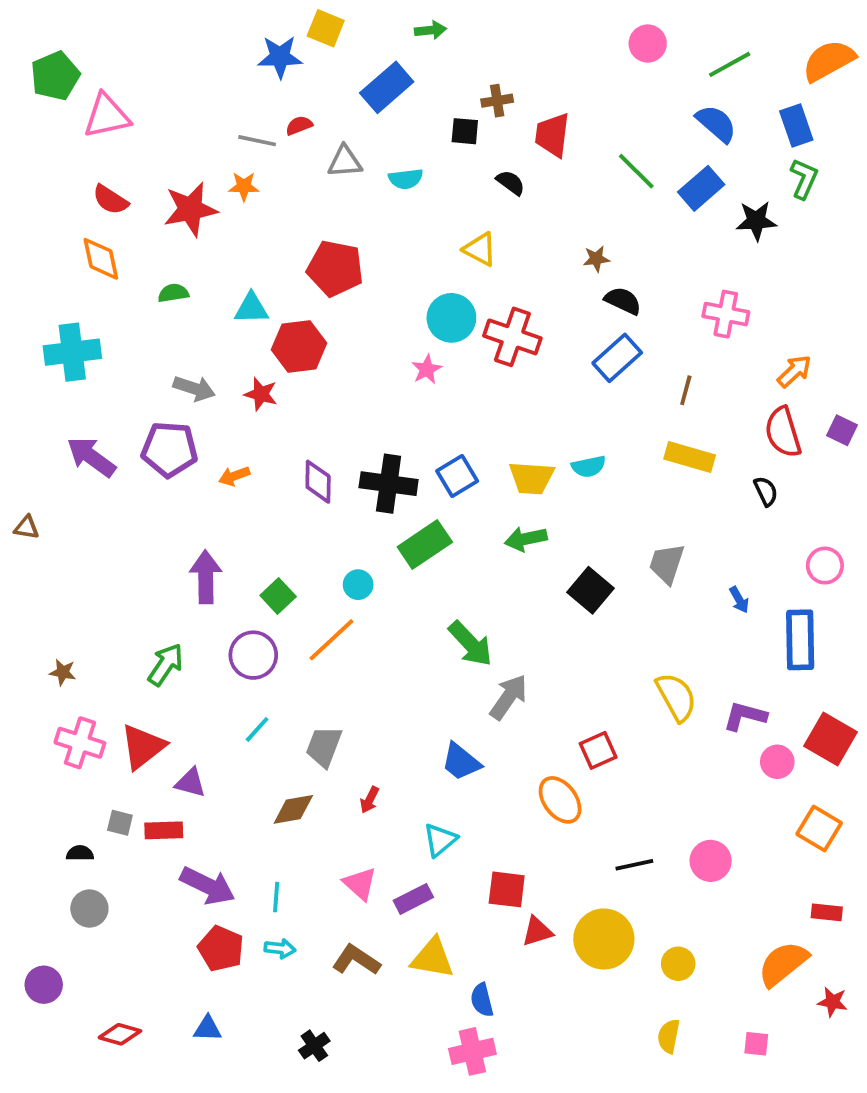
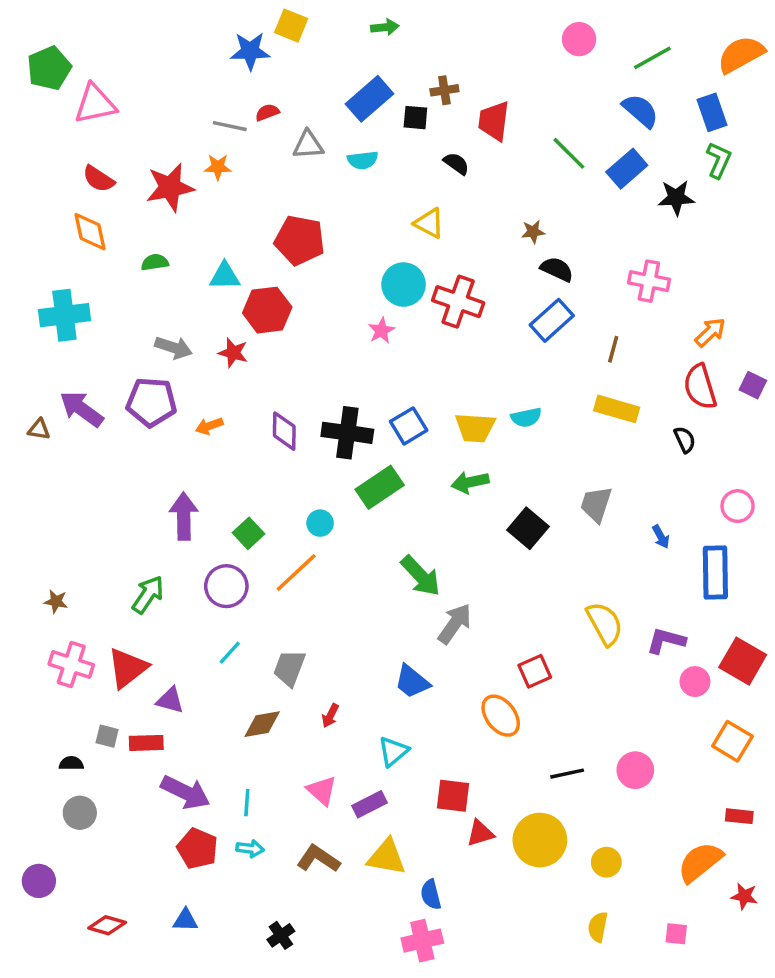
blue rectangle: (387, 87) -> (369, 99), moved
brown triangle: (27, 527) -> (39, 429), moved

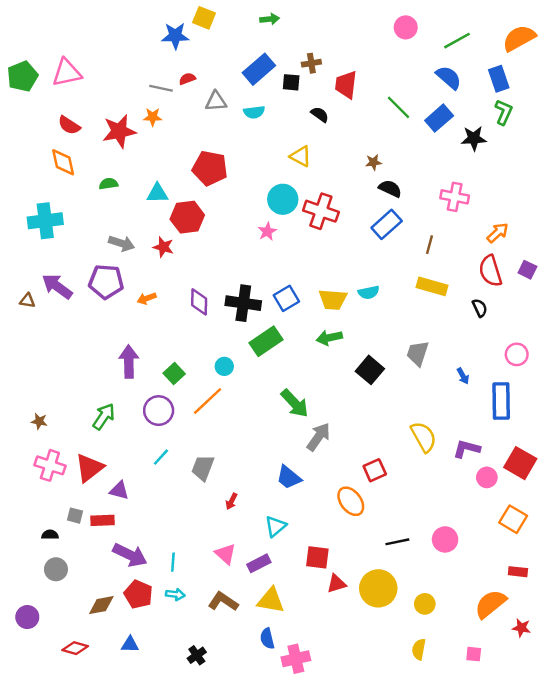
green pentagon: (49, 68) -> (23, 76), moved
brown diamond: (262, 724) -> (101, 605), moved
blue semicircle: (431, 895) -> (267, 639), moved

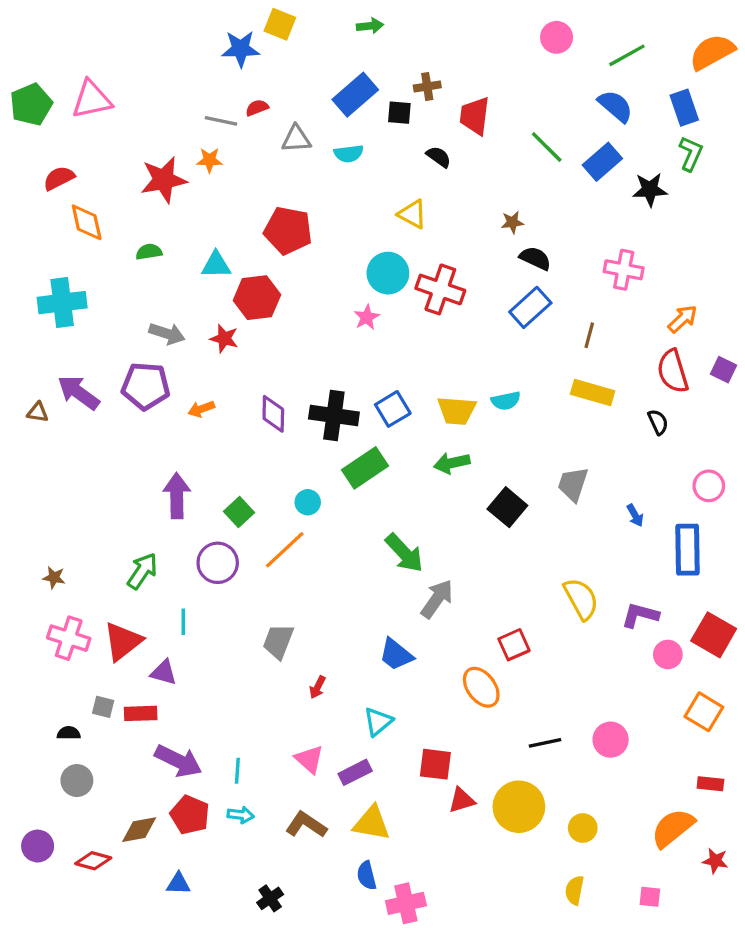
red semicircle: (69, 125) -> (59, 178), moved, turned 120
cyan line: (161, 457) -> (183, 622), moved, turned -42
red diamond: (75, 648) -> (93, 861), moved

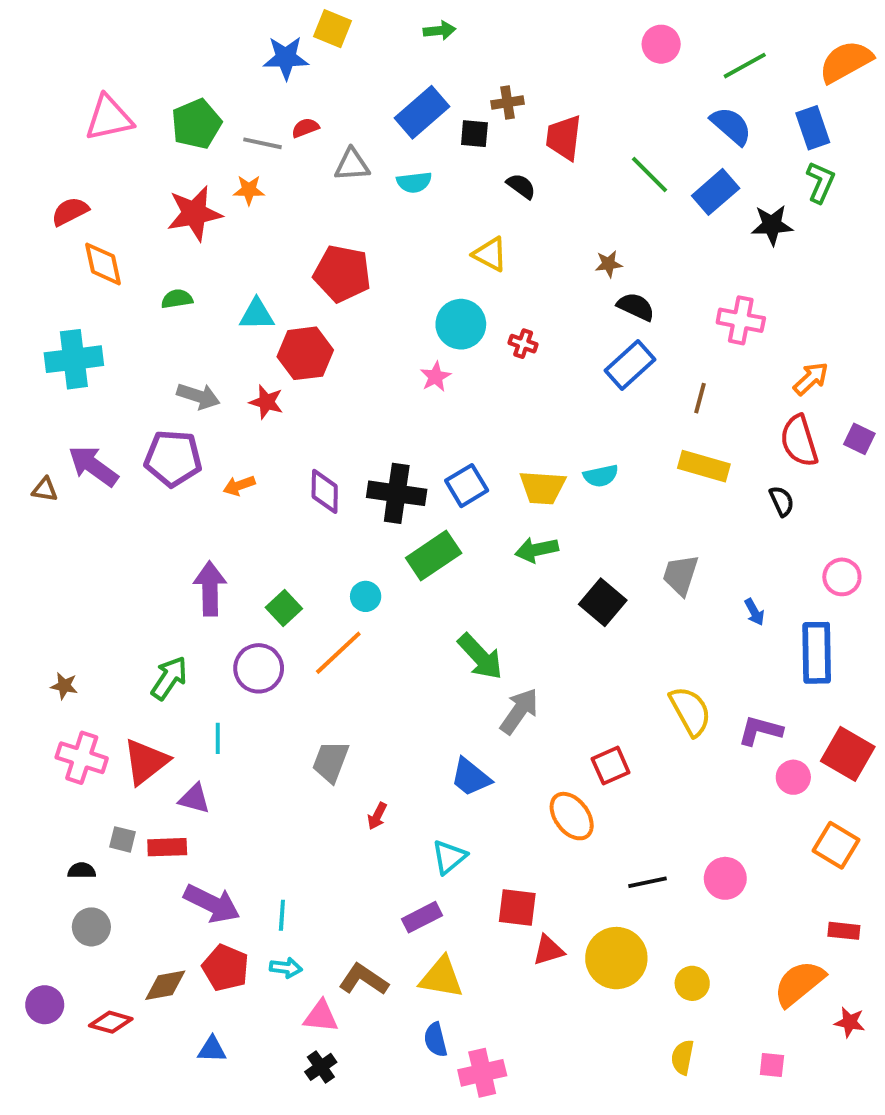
green pentagon: (31, 104) -> (196, 124), moved
red cross: (440, 289) -> (523, 344), size x0.5
pink triangle: (309, 759) -> (321, 1016), moved, turned -36

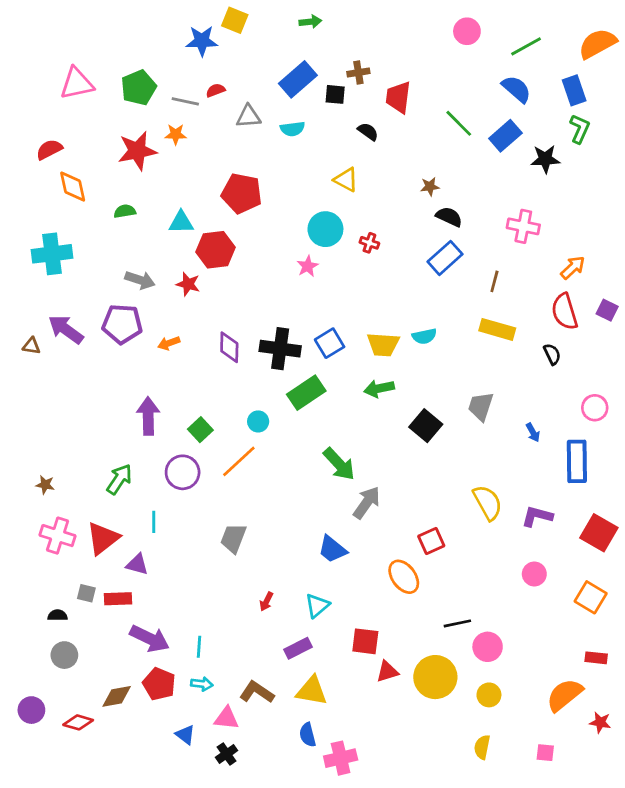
pink circle: (793, 777) -> (534, 574), moved
red arrow: (377, 816) -> (266, 601), moved
pink circle: (725, 878) -> (488, 647), moved
blue triangle: (212, 1049) -> (185, 735), moved, turned 35

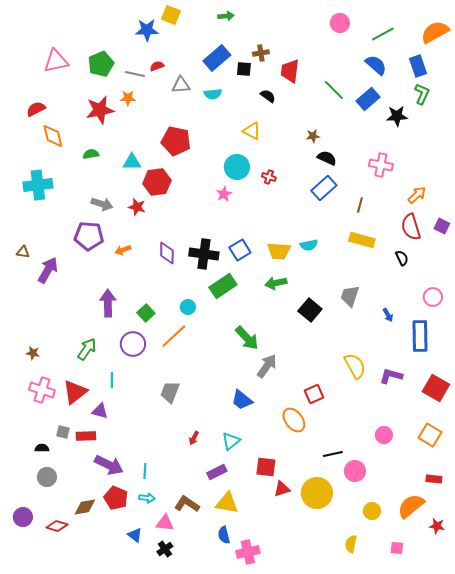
purple arrow: (66, 329) -> (48, 270), moved, turned 84
pink circle: (534, 574) -> (384, 435), moved
yellow circle: (489, 695) -> (372, 511), moved

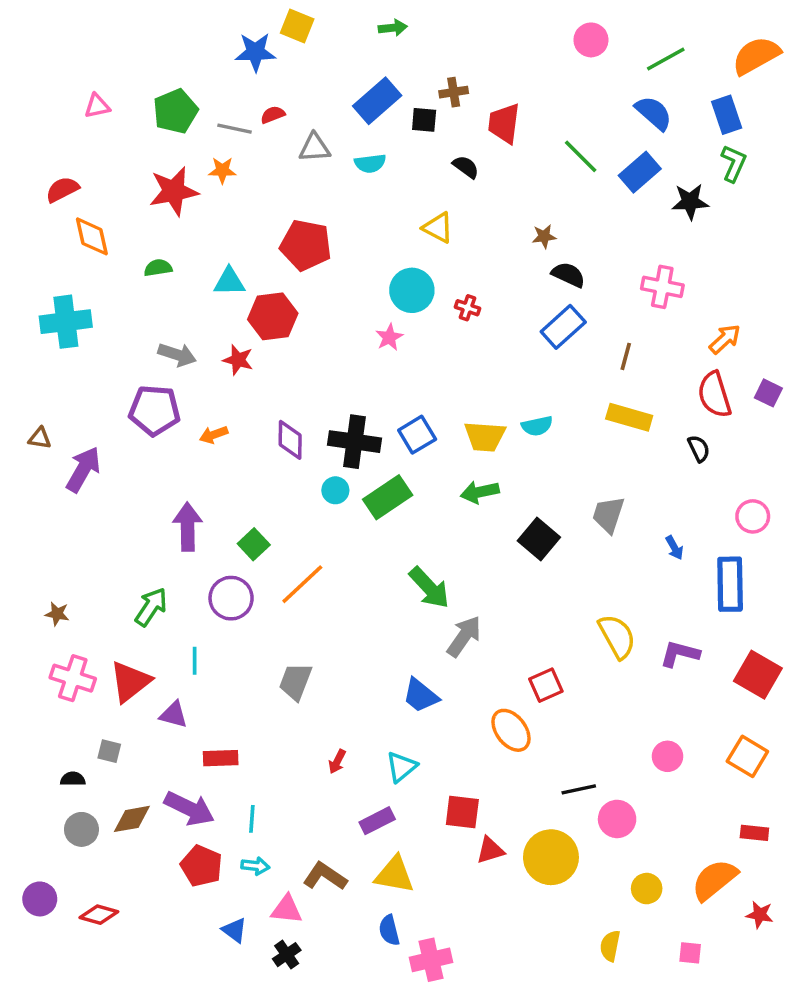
pink triangle: (56, 61) -> (97, 106), size x0.6
cyan circle: (188, 307) -> (335, 490), moved
red rectangle: (86, 436) -> (221, 758), moved
brown diamond: (85, 507) -> (132, 819), moved

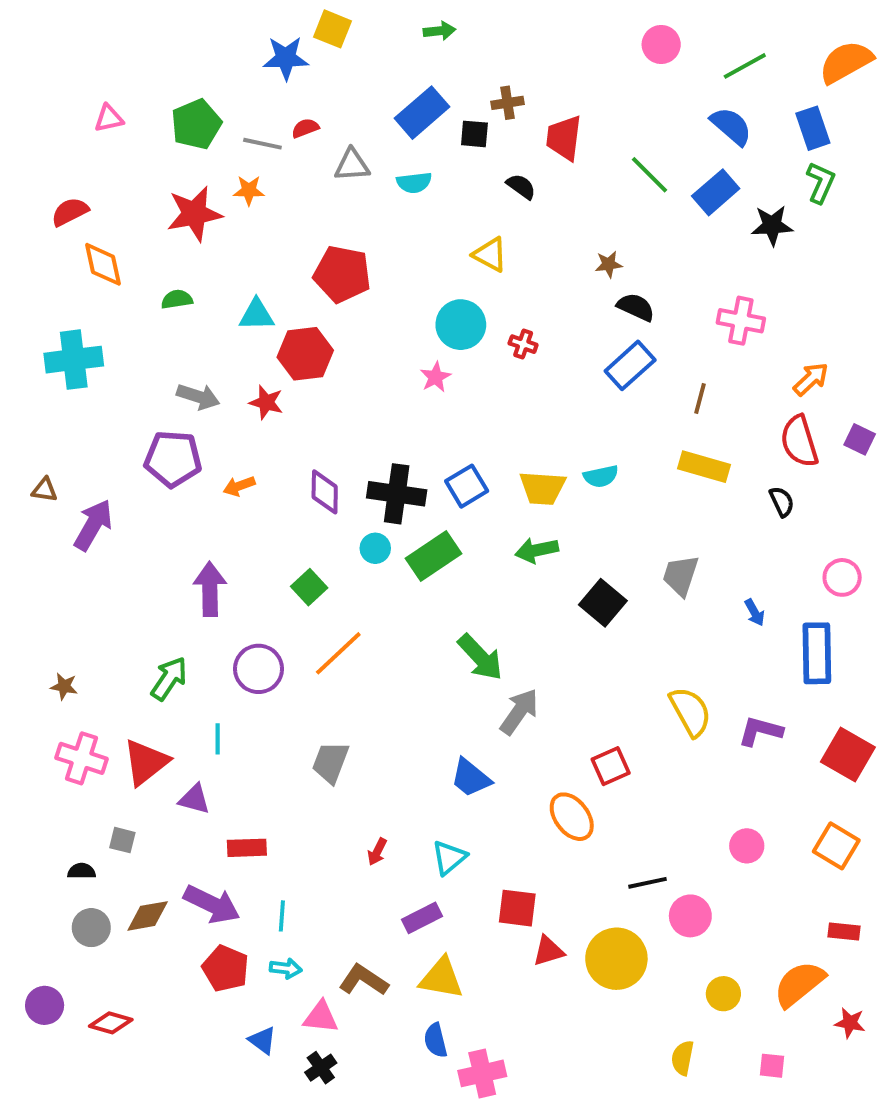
green square: (254, 544) -> (309, 587), moved

